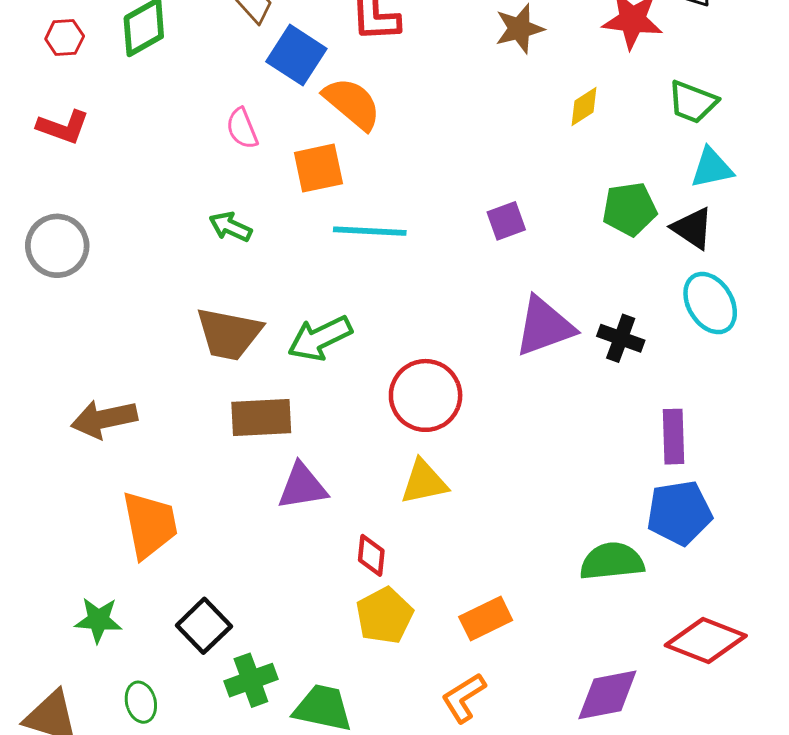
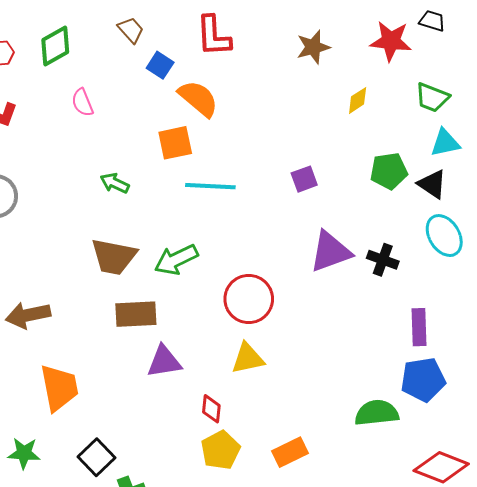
blue square: (296, 55) -> (160, 65), size x0.7
pink semicircle: (242, 128) -> (82, 102), moved

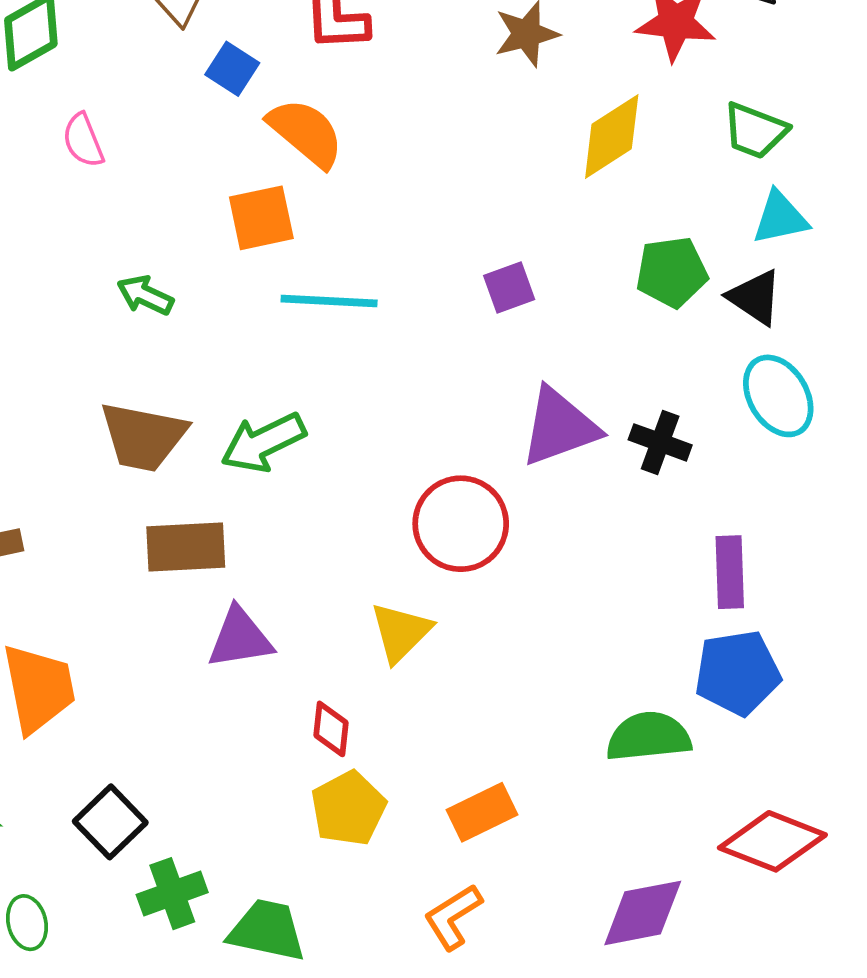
yellow diamond: (358, 100) -> (612, 136), size x1.6
red circle: (249, 299) -> (461, 524), moved
yellow triangle: (248, 358) -> (401, 632), turned -33

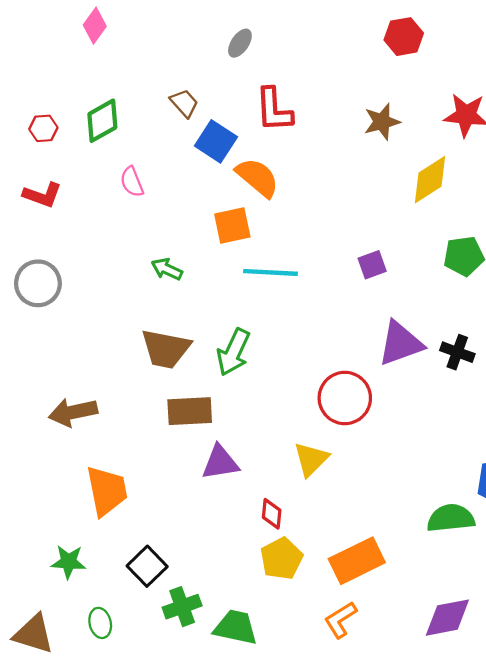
blue square: (232, 69) -> (216, 141), size x1.4
green arrow: (263, 442) -> (233, 352), turned -39
orange rectangle: (482, 812) -> (357, 561), size x1.4

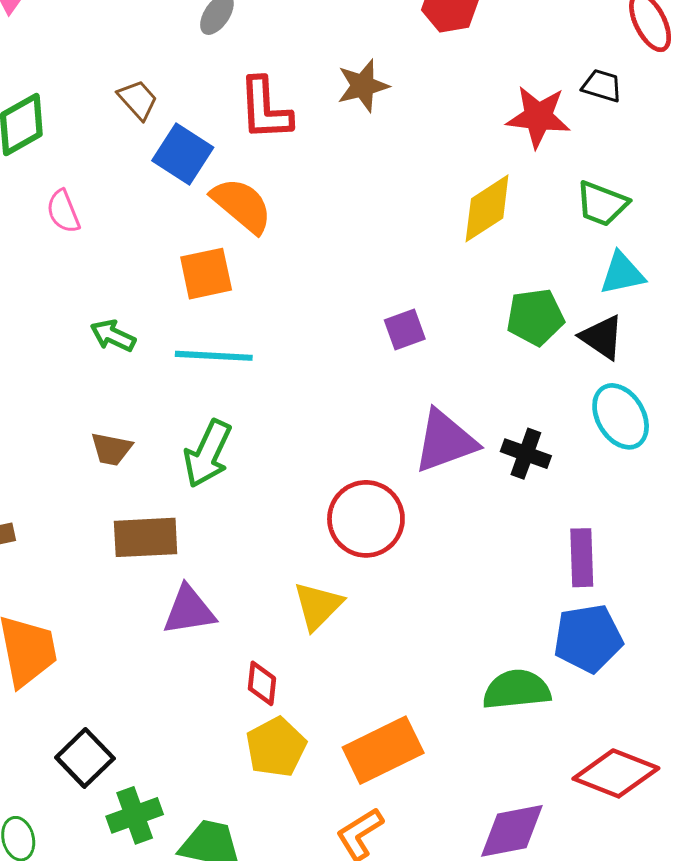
brown star: (382, 122) -> (363, 86), moved
cyan line: (271, 272) -> (214, 356), moved
brown trapezoid: (166, 349) -> (111, 449), size x0.6

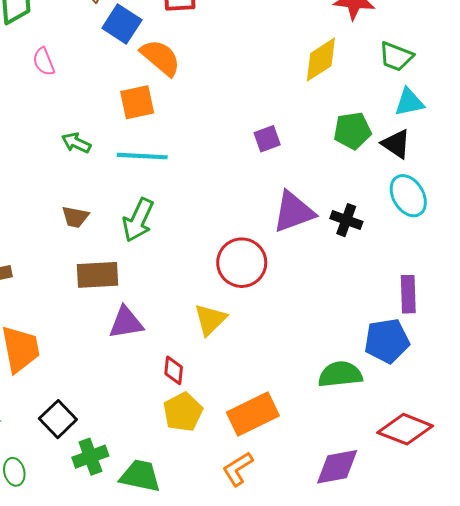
purple rectangle: (582, 558) -> (408, 294), moved

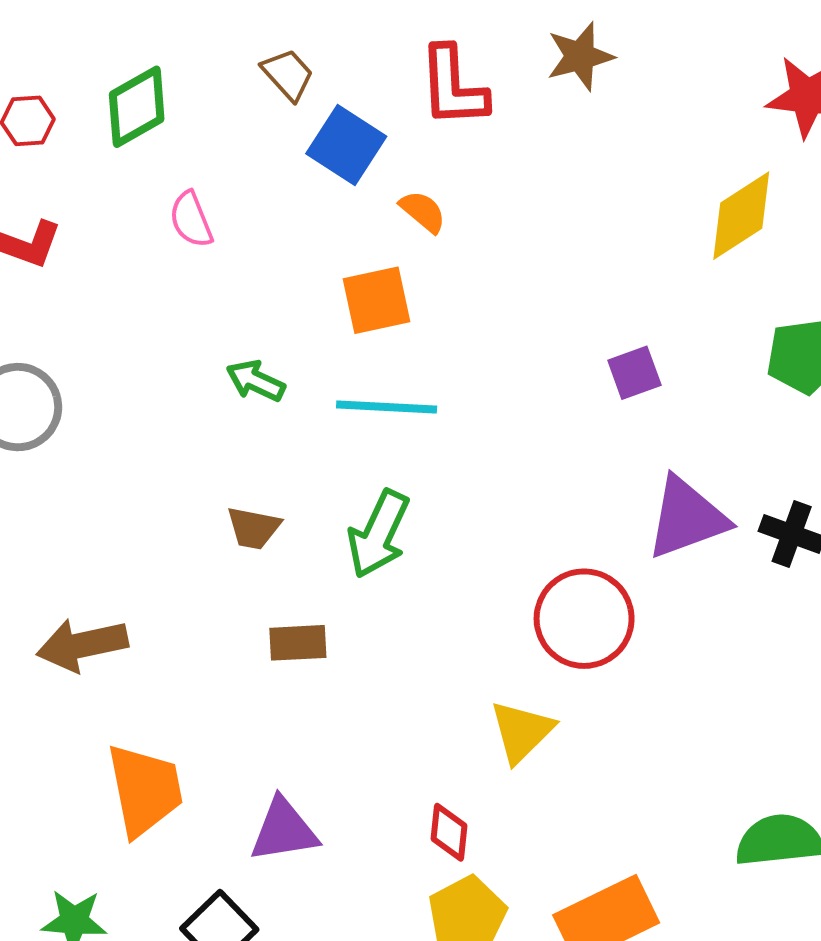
orange semicircle: (160, 58) -> (423, 212), size x0.6
brown rectangle: (98, 275) -> (298, 643), size x0.7
purple triangle: (126, 323) -> (284, 830), moved

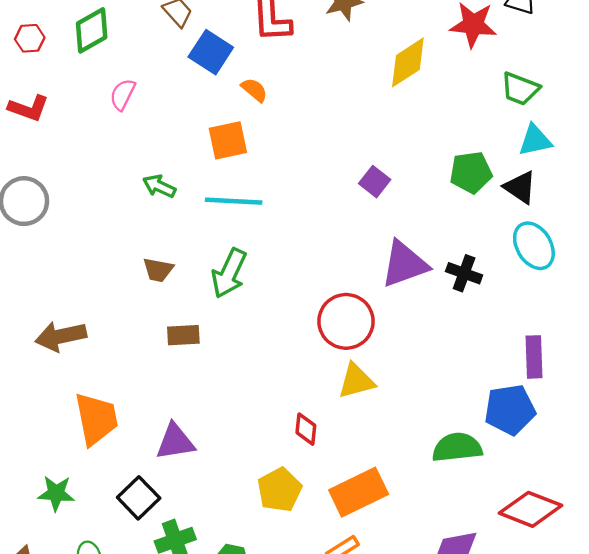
yellow diamond: (741, 216) -> (408, 62), moved
pink semicircle: (191, 220) -> (123, 94), turned 48
purple square: (634, 373) -> (375, 182), turned -32
yellow triangle: (522, 732) -> (356, 381), moved, turned 30
red diamond: (449, 832) -> (306, 429), moved

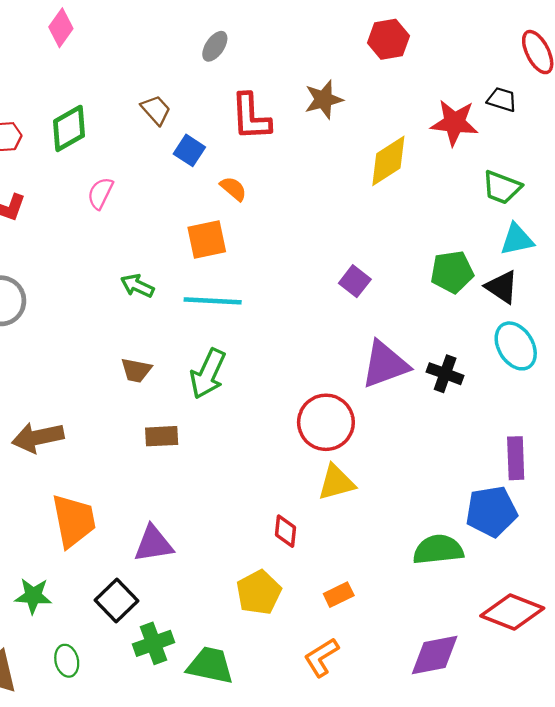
blue square: (211, 52) -> (189, 150), size x0.7
orange rectangle: (359, 492) -> (339, 595), size x0.5

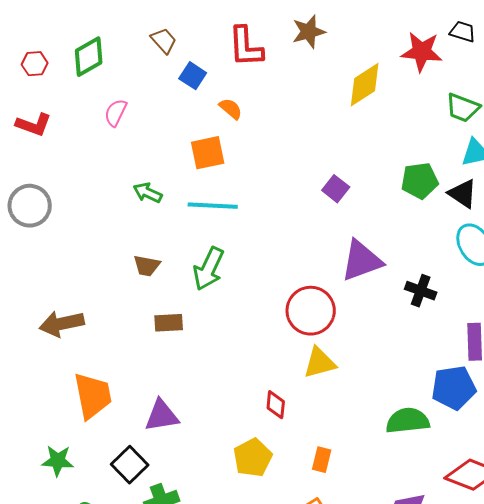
black cross: (445, 374) -> (421, 291), moved
orange rectangle: (339, 595) -> (322, 460), turned -50

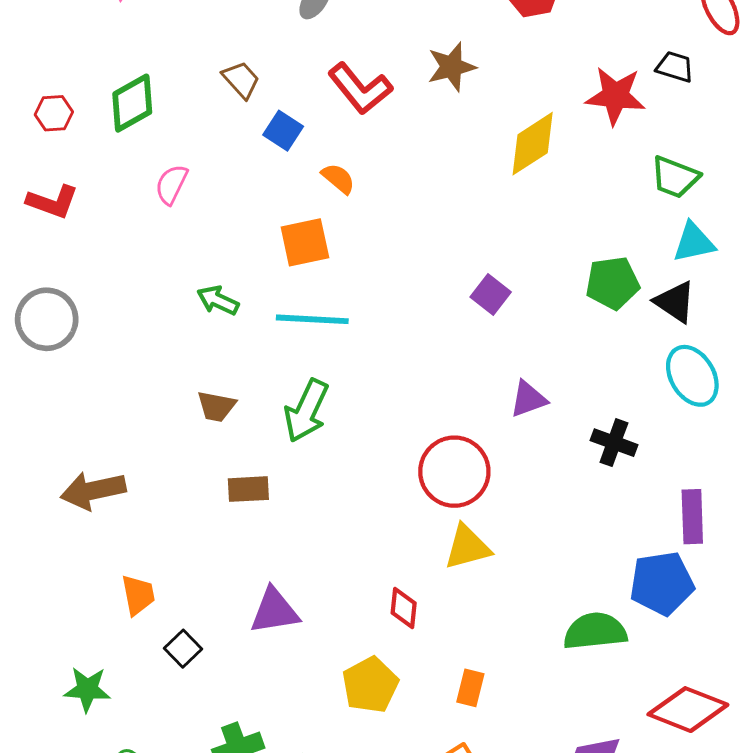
red L-shape: (246, 47) -> (360, 89), turned -36
purple triangle: (362, 261) -> (528, 399), size x0.6
orange trapezoid: (93, 396) -> (138, 595), size x0.6
purple triangle: (162, 416) -> (274, 611), moved
black square: (130, 465) -> (183, 649), moved, size x0.7

